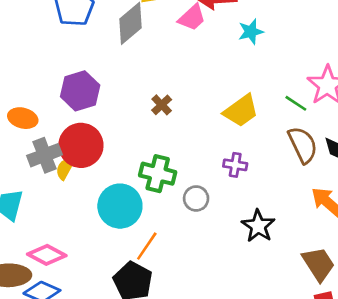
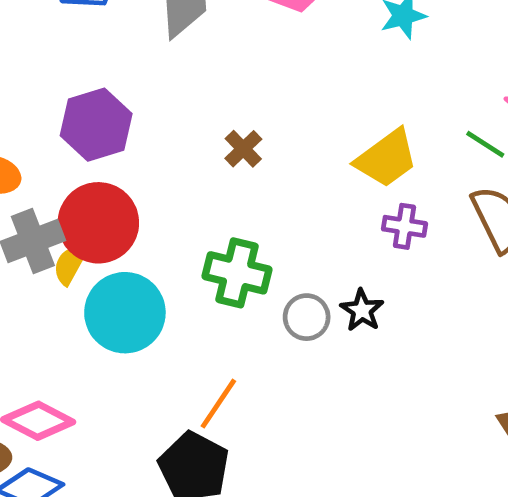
purple cross: (235, 165) -> (405, 226), moved
cyan circle: (120, 206) -> (125, 313), moved
black star: (258, 226) -> (362, 310), moved, size x0.7

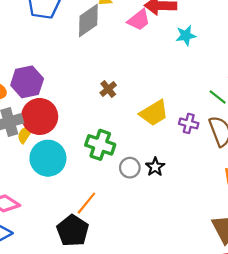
purple hexagon: (96, 125) -> (27, 82), moved
yellow trapezoid: (386, 158) -> (154, 113), moved
purple cross: (405, 226) -> (189, 123), moved

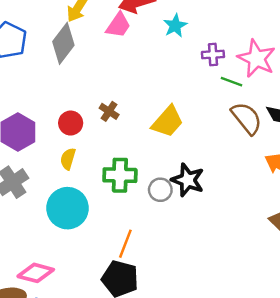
red circle: (40, 116) -> (71, 123), moved, size x0.6
purple cross: (189, 123) -> (213, 54), moved
yellow semicircle: (25, 134) -> (68, 159), moved
black star: (155, 167) -> (188, 180), size x1.5

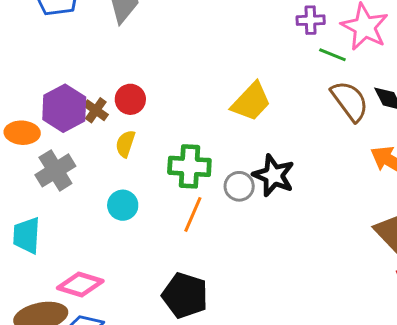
brown cross: (109, 111) -> (96, 110), moved
cyan circle: (68, 208) -> (123, 205), size x0.6
orange line: (125, 244) -> (193, 214), moved

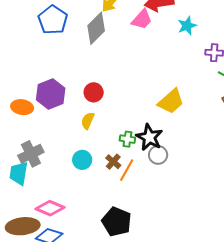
brown cross: (96, 110) -> (113, 162), moved
green cross: (189, 166) -> (127, 139), size x0.6
gray cross: (55, 170) -> (31, 154), moved
black star: (274, 175) -> (149, 137), moved

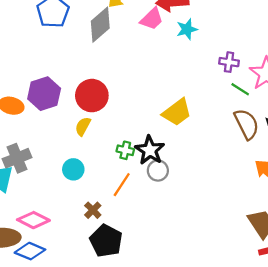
cyan star: (187, 26) -> (187, 29), moved
red circle: (94, 92) -> (92, 96), size x1.5
brown cross: (113, 162) -> (93, 210), moved

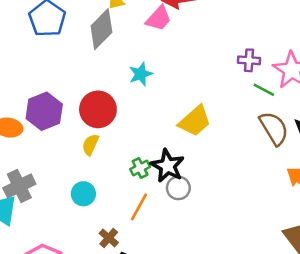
cyan star: (187, 29) -> (141, 74), moved
green cross: (125, 150) -> (140, 168), turned -36

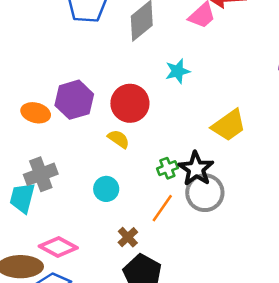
yellow semicircle: (90, 145) -> (119, 139), turned 95
gray circle: (178, 188) -> (205, 193), size x1.5

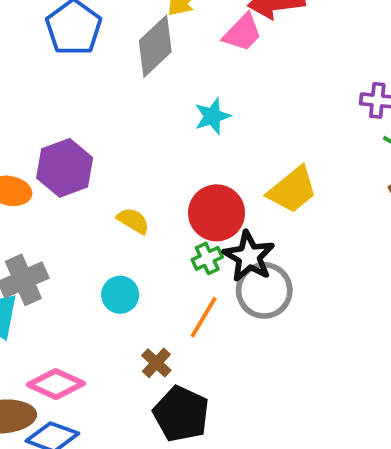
red circle: (130, 103) -> (217, 213), moved

